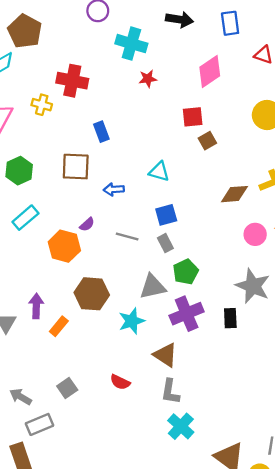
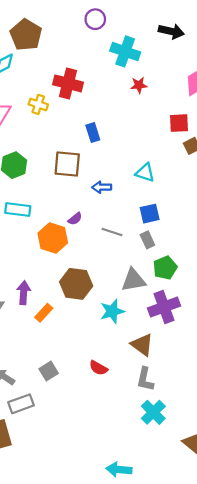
cyan rectangle: (25, 218) -> (18, 209), turned 45

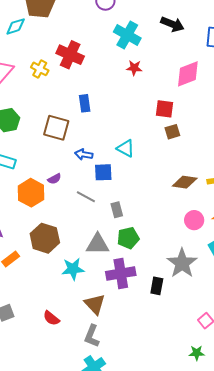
blue square: (150, 214) -> (103, 172), moved

